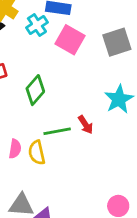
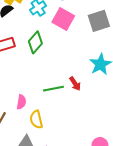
green diamond: (35, 90) -> (35, 42), moved
yellow semicircle: (37, 153) -> (36, 119), moved

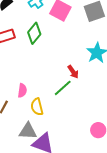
green line: (53, 89) -> (63, 88), moved, turned -30

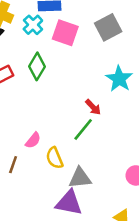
pink semicircle: (22, 91) -> (33, 140), turned 40
gray triangle: (28, 131) -> (80, 178), moved

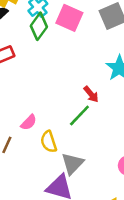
green diamond: (37, 66) -> (39, 26), moved
gray triangle: (80, 178) -> (72, 164), turned -45

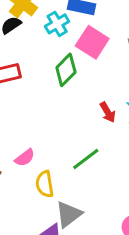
green diamond: (39, 26) -> (66, 70), moved
red arrow: (91, 94) -> (108, 112), moved

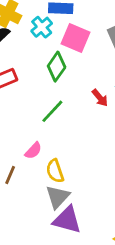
green line: (86, 159) -> (52, 111), moved
gray triangle: (69, 214) -> (58, 197), moved

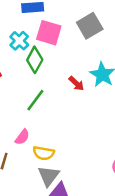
cyan cross: (42, 27) -> (19, 41), moved
yellow semicircle: (55, 171) -> (44, 153), turned -55

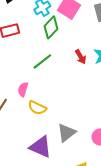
pink semicircle: (22, 137) -> (23, 89), turned 144
gray triangle: (49, 176) -> (66, 133), moved

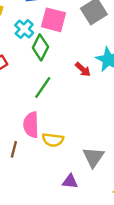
pink semicircle: (23, 89) -> (31, 125), size x1.5
purple triangle: (41, 147) -> (70, 181), size x0.6

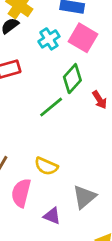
green diamond: (40, 47) -> (72, 79), moved
pink semicircle: (31, 125) -> (21, 193), moved

